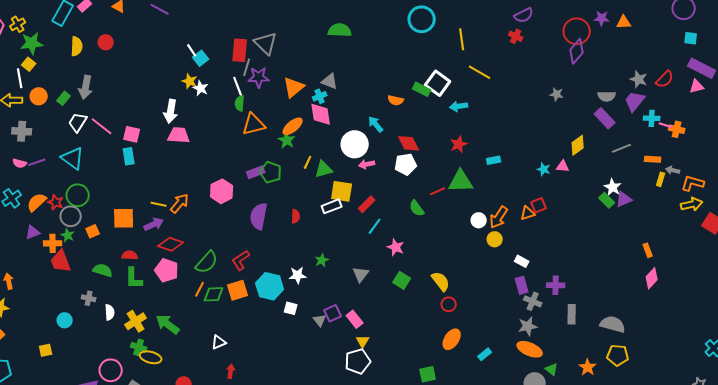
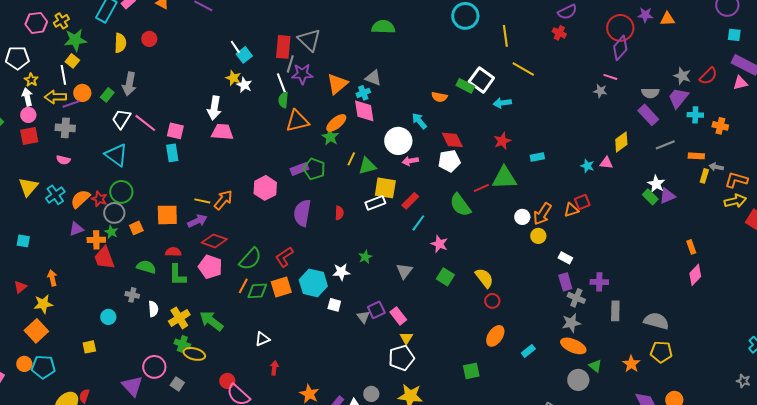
pink line: (666, 125) -> (610, 77), moved
purple line: (37, 162) -> (71, 104), moved
green semicircle: (417, 208) -> (460, 205), size x1.4

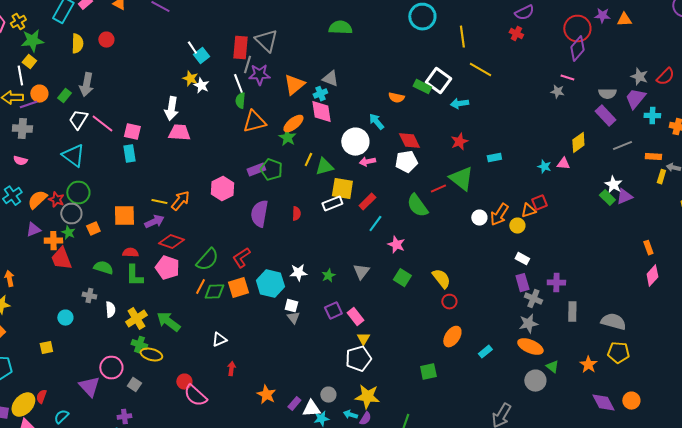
green triangle: (504, 178) -> (461, 179), turned 40
yellow circle: (538, 236) -> (517, 226), moved
green star: (365, 257) -> (328, 276), moved
gray triangle: (363, 317) -> (293, 318), moved

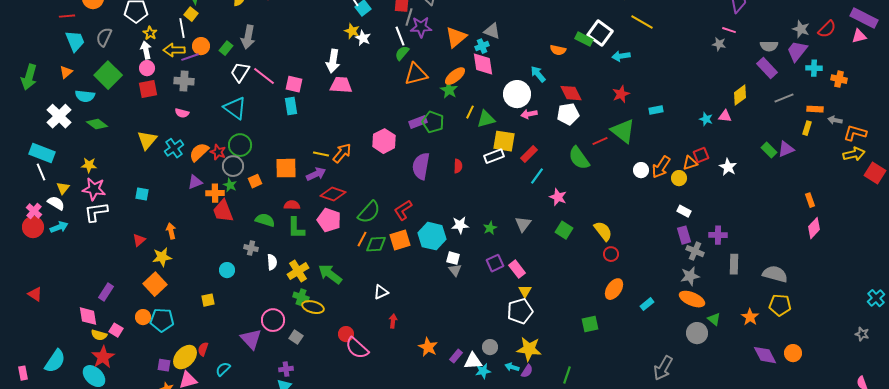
green semicircle: (240, 101) -> (402, 53), turned 35
yellow rectangle: (661, 177) -> (807, 128), moved
white star: (613, 185) -> (728, 167), moved

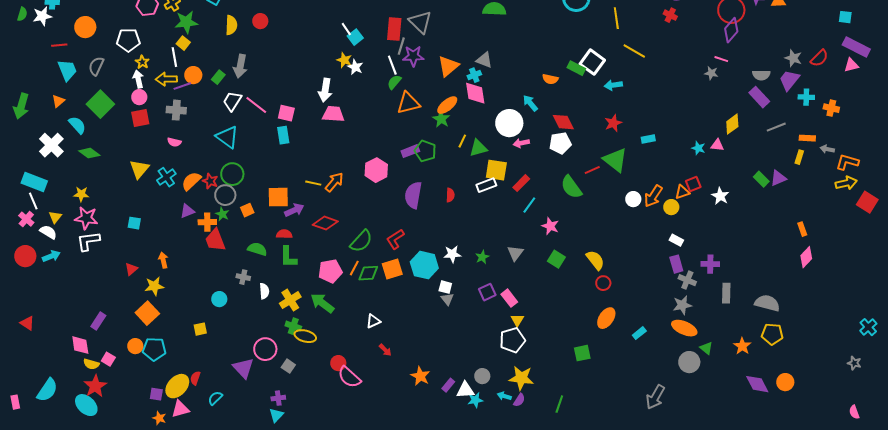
cyan semicircle: (85, 96) -> (77, 125), turned -138
purple arrow: (316, 174) -> (294, 210), moved
pink cross: (34, 211) -> (26, 219), moved
pink pentagon: (329, 220) -> (330, 271), moved, turned -30
red arrow: (393, 321) -> (385, 350), turned 128

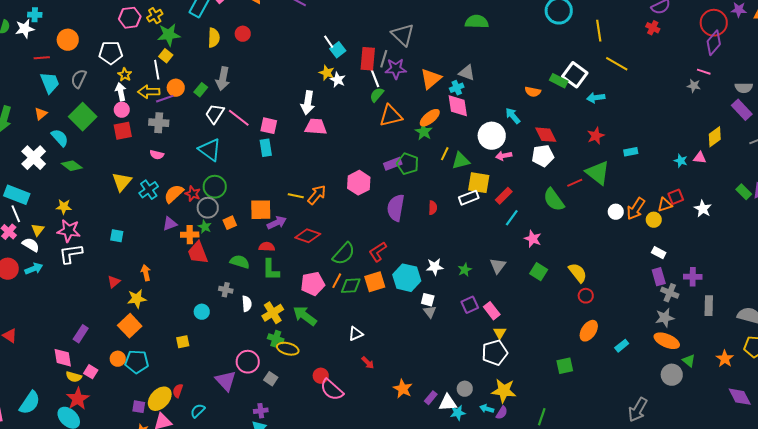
red rectangle: (394, 29) -> (368, 59), moved

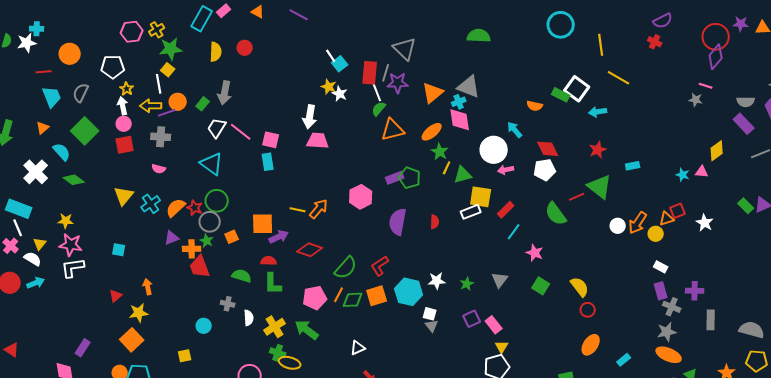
gray triangle: (467, 73) -> (469, 87), size x1.4
green star: (424, 132) -> (440, 152), moved

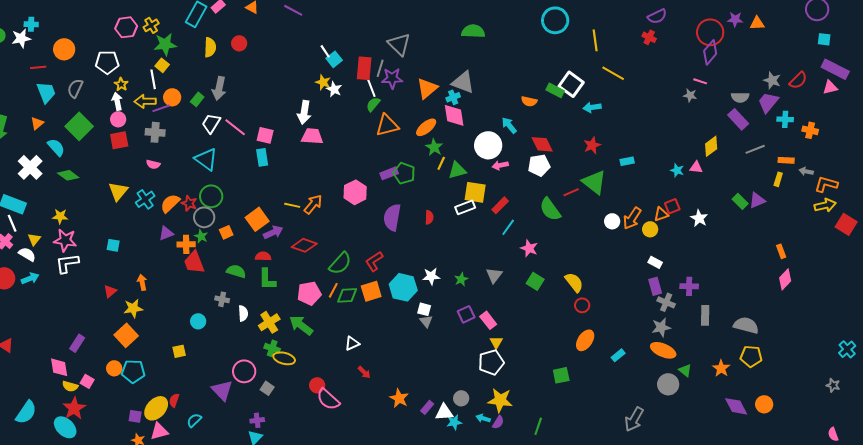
orange square: (263, 224) -> (257, 219), turned -35

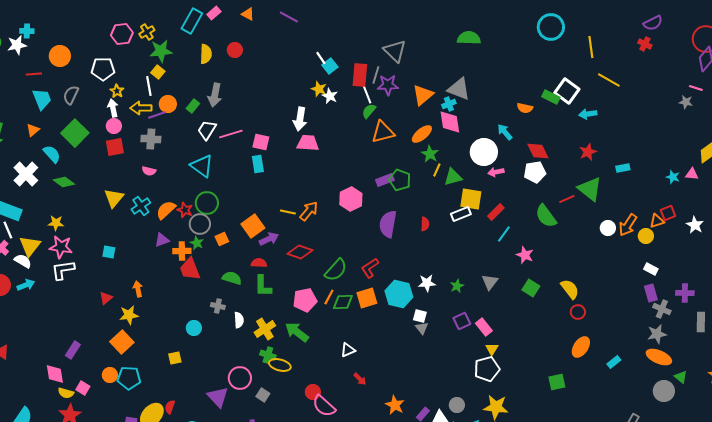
pink line: (235, 127) -> (231, 134), turned -55
yellow triangle: (34, 239) -> (30, 246), size x1.6

